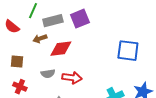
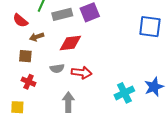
brown arrow: (40, 39) -> (37, 37), moved
blue square: (128, 51) -> (150, 27), moved

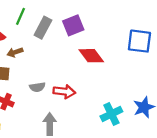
gray rectangle: (62, 14) -> (43, 28), turned -48
red diamond: (70, 43) -> (91, 56), moved, turned 60

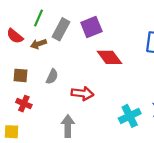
brown arrow: (15, 52) -> (39, 44), moved
gray semicircle: (37, 87) -> (52, 77), moved, turned -56

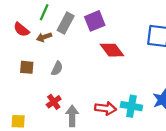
red arrow: (82, 93) -> (106, 108), moved
red cross: (24, 104) -> (54, 102), moved, turned 32
cyan cross: (130, 116) -> (131, 106), turned 36

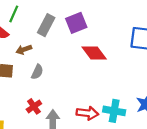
green line: (44, 12) -> (14, 14), moved
brown arrow: (44, 37) -> (24, 50), moved

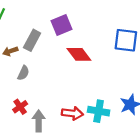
gray rectangle: (46, 25) -> (32, 40), moved

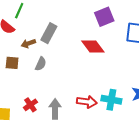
purple square: (62, 25) -> (104, 17), moved
red cross: (20, 107) -> (30, 105), moved

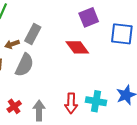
gray semicircle: (41, 64) -> (25, 65), size x1.6
red arrow: (87, 102) -> (71, 103), turned 84

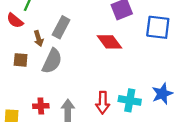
brown arrow: (12, 44) -> (39, 39), turned -88
red cross: (14, 106) -> (41, 106), turned 32

